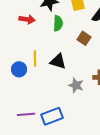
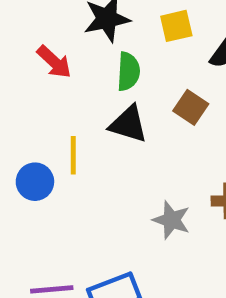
red arrow: (27, 19) -> (54, 62), turned 35
black triangle: (58, 61) -> (128, 124), moved

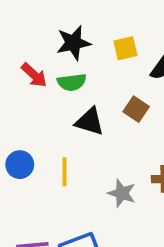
green semicircle: (128, 71) -> (72, 82), moved, turned 80
yellow line: (73, 155) -> (65, 172), moved

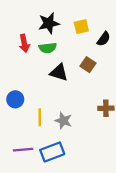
red arrow: (34, 75) -> (24, 43), turned 36
yellow line: (65, 172) -> (40, 117), moved
gray star: (122, 193) -> (63, 121), moved

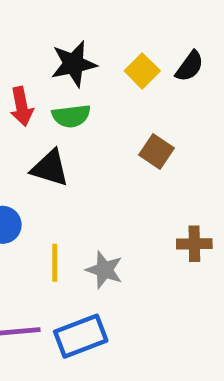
yellow square: (81, 27) -> (142, 71), turned -32
black semicircle: (104, 39) -> (190, 66), moved
black triangle: (59, 72) -> (50, 168), moved

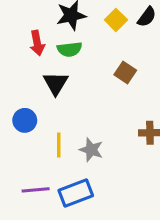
black triangle: (50, 168) -> (56, 83), turned 44

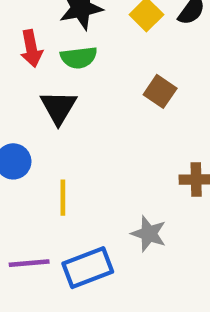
gray star: (91, 150) -> (149, 234), moved

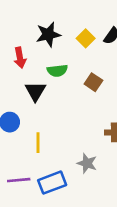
green semicircle: (79, 58) -> (57, 71), moved

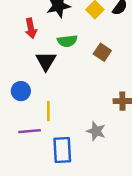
purple line: (19, 180) -> (30, 131), moved
blue rectangle: (52, 183) -> (62, 150), turned -72

